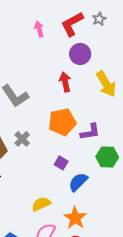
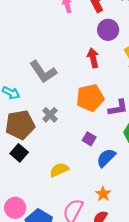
yellow semicircle: (41, 204) -> (59, 170), moved
orange star: (75, 218) -> (103, 194), size x0.7

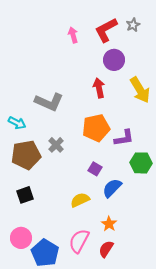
gray L-shape: (43, 72) -> (49, 102), turned -32
black square: (19, 153) -> (25, 195), moved, turned 30
yellow semicircle: (59, 170) -> (80, 200), moved

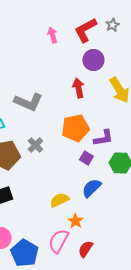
purple square: (95, 169) -> (86, 158), moved
orange star: (109, 224) -> (75, 221), moved

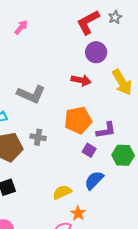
pink arrow: (52, 35) -> (21, 27), moved, turned 56
red arrow: (78, 88) -> (81, 80), turned 114
gray cross: (35, 145) -> (38, 137), turned -35

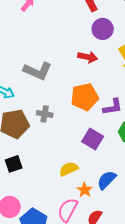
purple square: (89, 150) -> (93, 139), moved, size x1.5
blue semicircle: (94, 180) -> (107, 180), moved

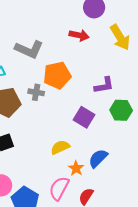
orange pentagon: (85, 97) -> (57, 75), moved

